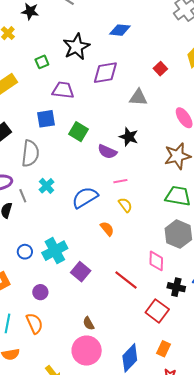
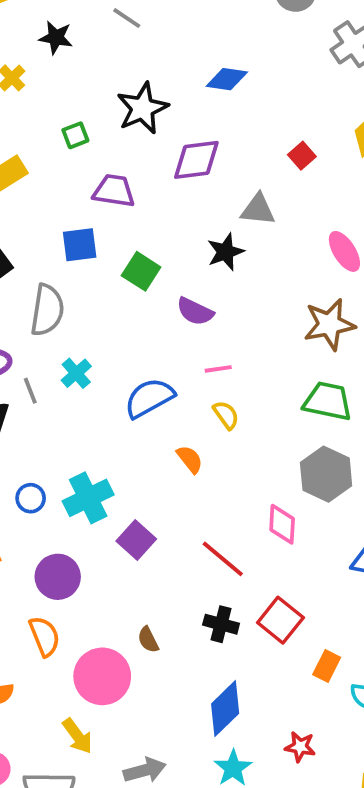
black star: (129, 137) -> (225, 252), moved, turned 30
black cross: (176, 287) -> (221, 624), moved
purple circle: (40, 292) -> (58, 577), size x1.5
orange rectangle: (164, 349) -> (327, 666), moved
pink circle: (87, 351) -> (102, 676), moved

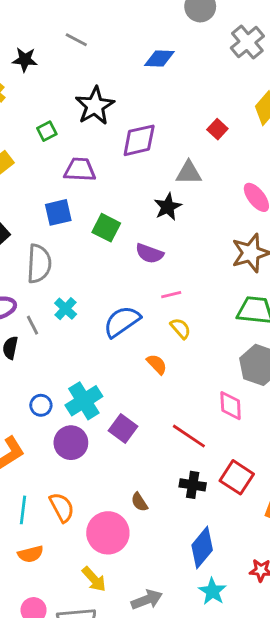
blue diamond: (227, 79) -> (159, 59), moved
purple circle: (58, 577) -> (71, 443), moved

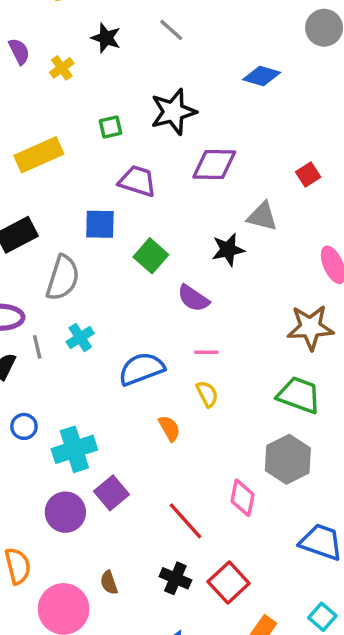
blue circle: (41, 405) -> (24, 426), moved
purple circle: (71, 443) -> (65, 512), moved

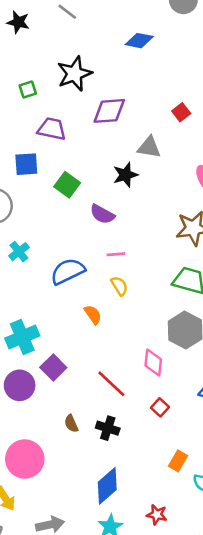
red square: (229, 582) -> (160, 407), moved, size x0.6
brown semicircle: (109, 583) -> (71, 424), moved

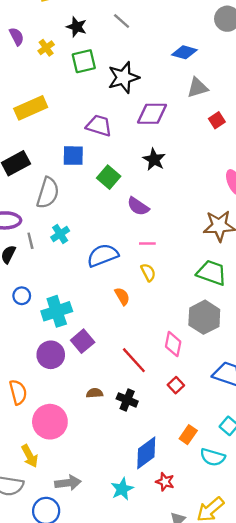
green square: (28, 90) -> (84, 61), moved, size x1.5
gray triangle: (149, 147) -> (197, 88), moved, turned -30
black star: (125, 175) -> (154, 159), moved, turned -30
brown semicircle: (71, 424) -> (95, 393), turned 105
blue diamond: (107, 486) -> (146, 453), moved

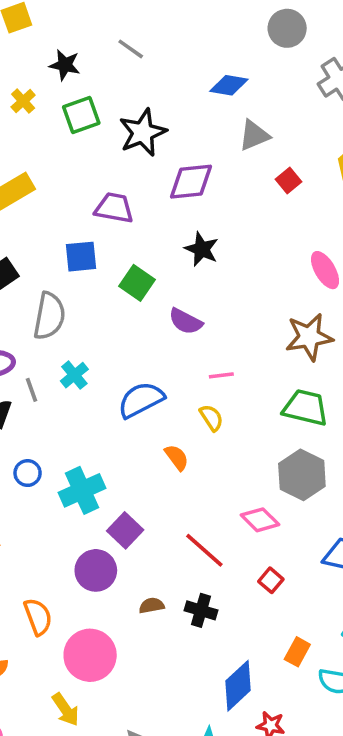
pink line: (147, 244) -> (221, 375), moved
pink diamond: (173, 344) -> (260, 520), turned -50
purple circle: (51, 355) -> (96, 570), moved

